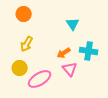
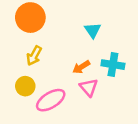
orange circle: (24, 14) -> (30, 18), size x1.5

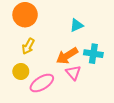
cyan triangle: (93, 30) -> (77, 25), turned 40
orange arrow: (81, 67) -> (67, 56), size x1.5

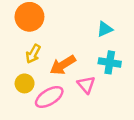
cyan triangle: (77, 25) -> (105, 29), moved
orange arrow: (67, 56) -> (63, 65), moved

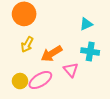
yellow circle: (25, 83) -> (20, 81), moved

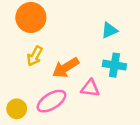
pink triangle: (71, 70) -> (90, 88), turned -42
yellow circle: (20, 81) -> (17, 109), moved

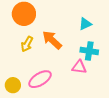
orange arrow: (66, 68) -> (52, 40), moved, turned 75
pink triangle: (90, 88) -> (79, 67), moved

